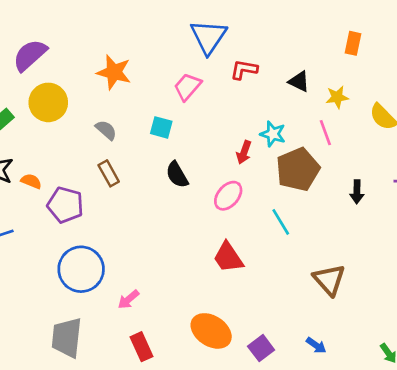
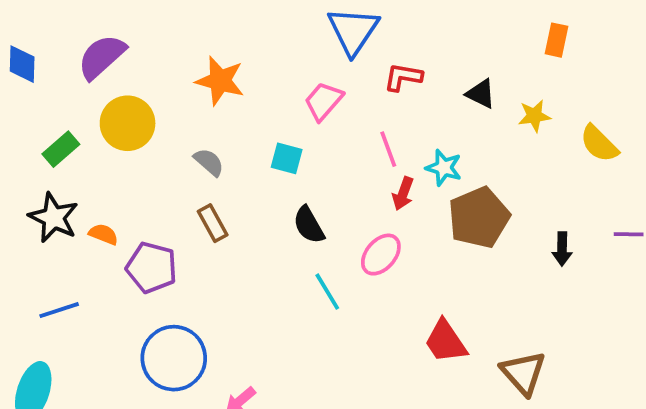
pink line: (325, 133) -> (388, 149), moved
cyan line: (281, 222) -> (327, 292), moved
red trapezoid: (228, 257) -> (446, 341), moved

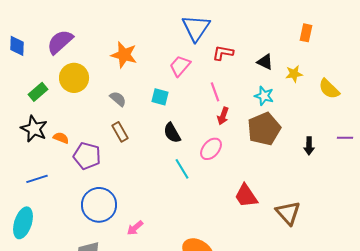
cyan star: (444, 168) -> (264, 96), moved

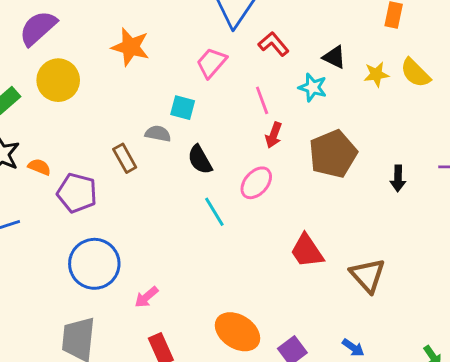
red L-shape: (223, 53) -> (274, 44), turned 40
yellow semicircle: (329, 89) -> (415, 73), moved
cyan star: (264, 96) -> (313, 87), moved
gray semicircle: (118, 99) -> (158, 134), moved, turned -30

